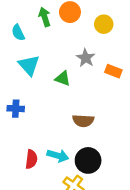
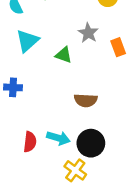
cyan triangle: (29, 65) -> (27, 41), turned 30
orange rectangle: (113, 71) -> (118, 47), turned 49

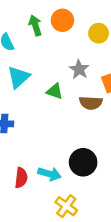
brown semicircle: (86, 100) -> (91, 103), moved
black circle: (91, 143) -> (83, 162), moved

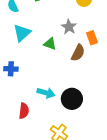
brown semicircle: (91, 103) -> (78, 53), turned -66
cyan arrow: (49, 174) -> (46, 93), moved

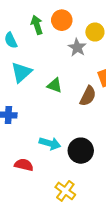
gray star: (69, 27) -> (77, 47), moved
red semicircle: (24, 111) -> (24, 165), turned -84

